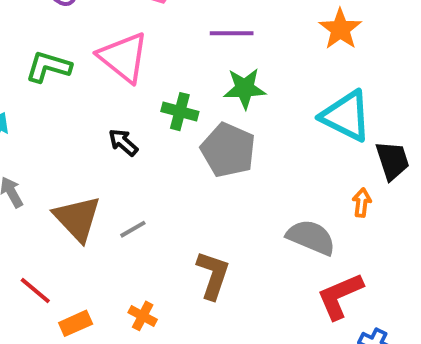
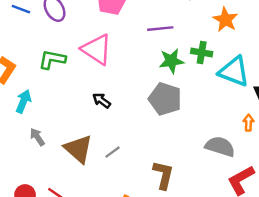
green cross: (180, 112) -> (202, 52), moved

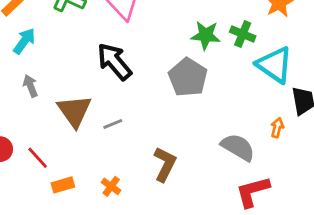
black arrow: (102, 100) -> (114, 62), size x1.8

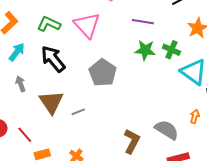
black arrow: (114, 62) -> (53, 59), moved
gray pentagon: (188, 77) -> (103, 73), moved
brown L-shape: (165, 164) -> (132, 141), moved

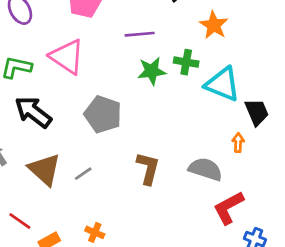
brown L-shape: (132, 141) -> (148, 168), moved

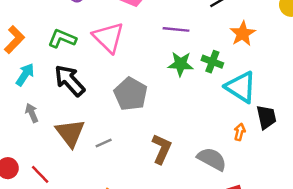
orange arrow: (238, 143) -> (240, 132), moved

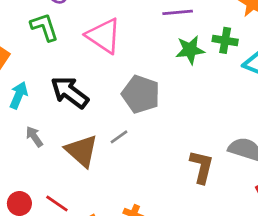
green L-shape: (62, 39) -> (44, 27), moved, turned 60
gray line: (104, 143) -> (119, 137), moved
brown L-shape: (162, 149) -> (202, 167), moved

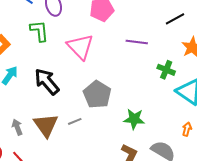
green star: (190, 50) -> (134, 119), moved
gray arrow: (34, 137) -> (17, 127), moved

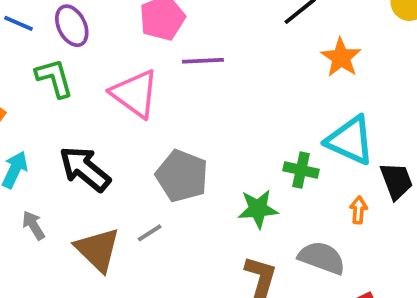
purple line: (137, 42) -> (203, 61), moved
green cross: (166, 70) -> (301, 170), moved
gray arrow: (17, 127) -> (34, 225), moved

